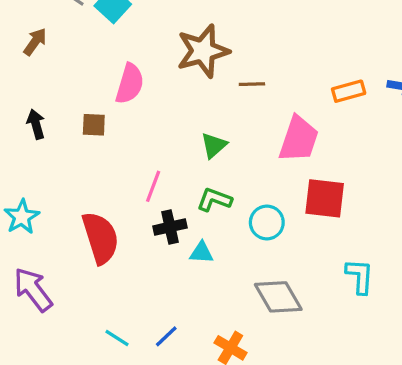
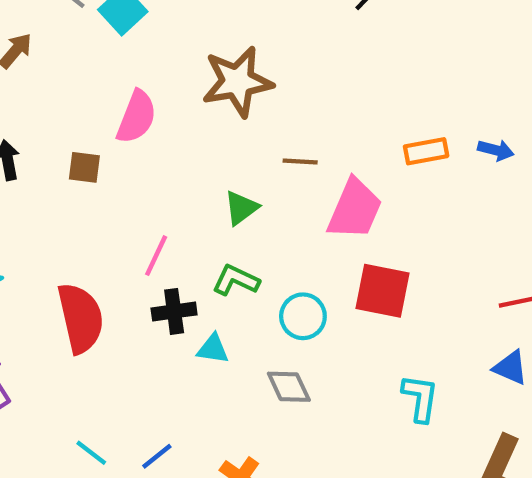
brown line: (252, 84) -> (300, 162), moved
gray diamond: (278, 297) -> (289, 387), moved, size x0.7

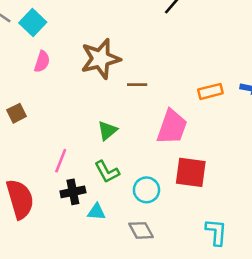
pink semicircle: (137, 117) -> (42, 62), moved, size x0.7
brown line: (300, 162) -> (137, 85), moved
brown square: (84, 167) -> (17, 113), turned -30
green L-shape: (236, 280) -> (107, 172), turned -140

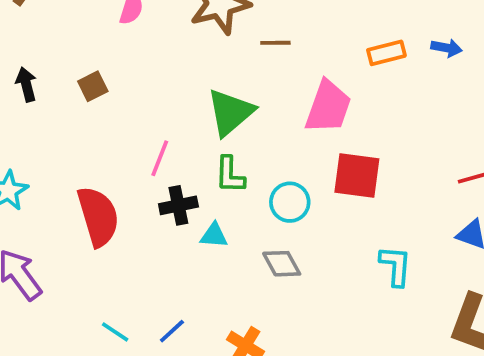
green triangle: (107, 130) -> (230, 112), size x1.6
green L-shape: (107, 172) -> (230, 175), turned 30

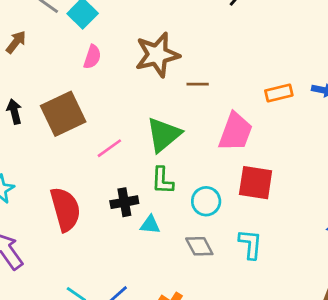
brown square: (93, 86) -> (63, 114), size x2.0
pink line: (160, 158) -> (109, 148), moved, turned 32
cyan L-shape: (396, 266) -> (250, 244), moved

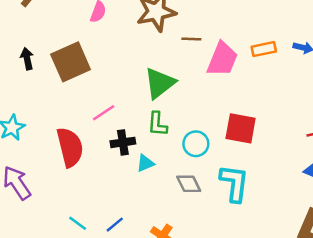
pink trapezoid: (235, 132) -> (222, 59), moved
pink line: (109, 148) -> (104, 113), moved
cyan triangle: (150, 225) -> (145, 163), turned -30
cyan L-shape: (250, 244) -> (234, 183), size x1.4

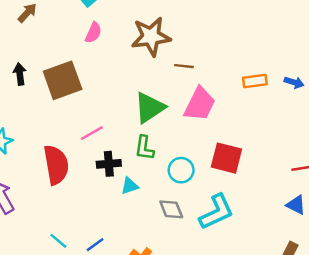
pink trapezoid: (222, 59) -> (200, 104), moved
cyan L-shape: (234, 183) -> (216, 212), turned 54

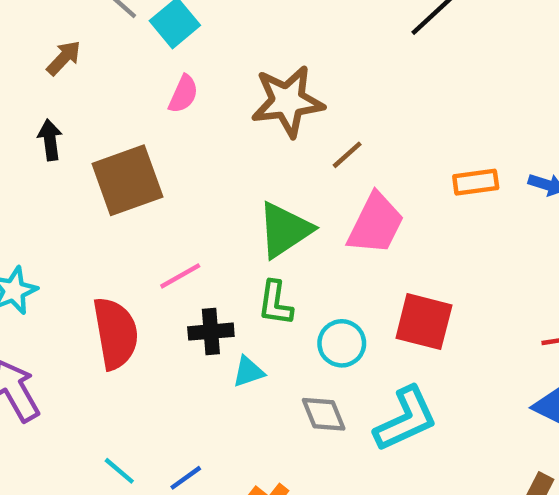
brown line: (184, 66) -> (347, 155), turned -48
black arrow: (20, 74) -> (50, 140), moved

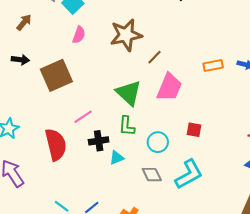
black arrow: (50, 140) -> (20, 60), turned 108
green triangle: (285, 230) -> (129, 93), turned -40
red square: (424, 322) -> (194, 130), size x0.6

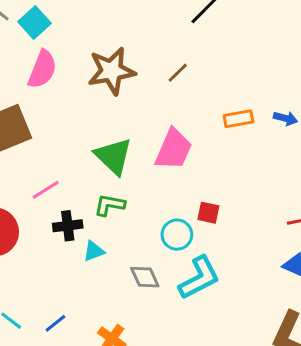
pink semicircle: (79, 35) -> (42, 69), size x1.5
brown line: (154, 57) -> (178, 73), moved
green L-shape: (127, 126) -> (110, 205), turned 95
cyan circle: (158, 142) -> (177, 235), moved

